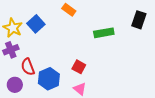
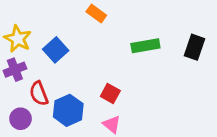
black rectangle: (139, 20) -> (195, 47), moved
blue square: (36, 24) -> (56, 50), moved

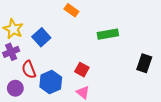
black rectangle: (195, 47) -> (144, 63), moved

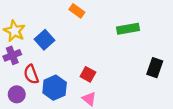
green rectangle: (108, 34) -> (128, 29), moved

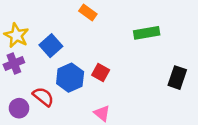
red semicircle: (31, 74) -> (43, 97), moved, turned 150
red square: (88, 74) -> (101, 72), moved
blue hexagon: (55, 88) -> (70, 78), moved

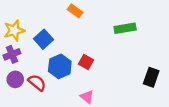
yellow star: (16, 35) -> (14, 30), turned 30
black rectangle: (177, 78) -> (151, 77), moved
purple circle: (19, 108) -> (15, 79), moved

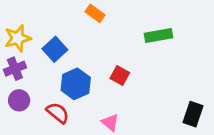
red square: (86, 62) -> (120, 76), moved
black rectangle: (151, 77) -> (193, 114), moved
red semicircle: (37, 83) -> (58, 113), moved

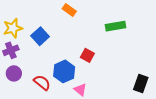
blue hexagon: (76, 84) -> (64, 71), moved

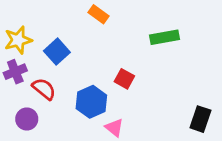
purple circle: (14, 73) -> (27, 119), moved
red semicircle: (42, 83) -> (44, 89), moved

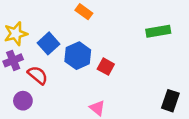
green rectangle: (165, 37) -> (158, 31), moved
blue hexagon: (91, 102) -> (78, 56), moved

